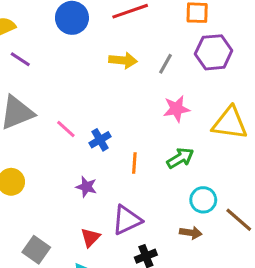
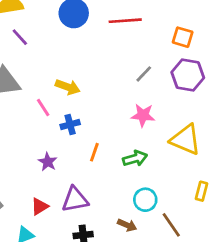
yellow arrow: (123, 60) -> (68, 87), moved

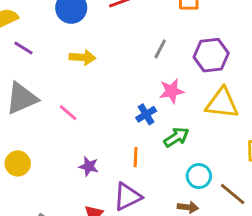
purple hexagon: (188, 75) -> (211, 55), moved
yellow arrow: (68, 87) -> (82, 57), moved
blue cross: (70, 124) -> (146, 114), moved
orange line: (94, 152) -> (136, 157), moved

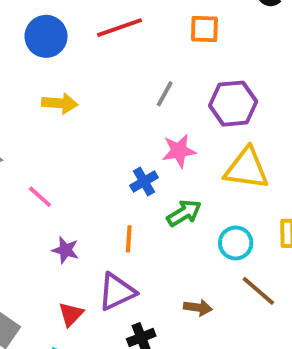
pink line: (68, 113) -> (40, 197), moved
cyan circle: (199, 176) -> (236, 243), moved

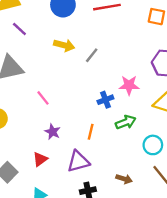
gray line: (165, 94) -> (92, 55), moved
red triangle: (71, 314) -> (40, 159), moved

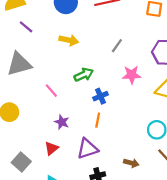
gray line: (92, 55) -> (117, 46), moved
blue cross: (105, 100) -> (100, 96), moved
green arrow: (126, 122) -> (84, 75), moved

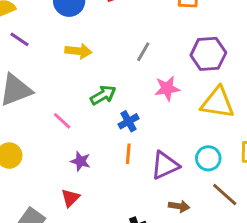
purple triangle: (87, 149) -> (165, 165), moved

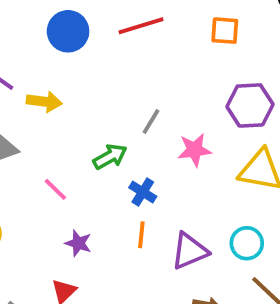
yellow arrow: (78, 51) -> (44, 102), moved
gray line: (143, 52) -> (151, 121), moved
blue cross: (129, 121) -> (143, 192), turned -30

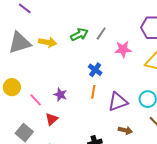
yellow arrow: (44, 102) -> (48, 42), moved
green arrow: (110, 157) -> (79, 35), moved
pink line: (55, 189) -> (36, 100), moved

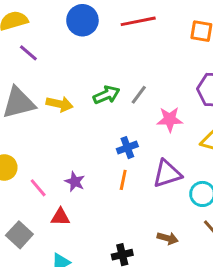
blue cross: (95, 70) -> (127, 148), turned 32
purple triangle: (118, 102) -> (167, 174), moved
red triangle: (52, 119) -> (60, 217), turned 40

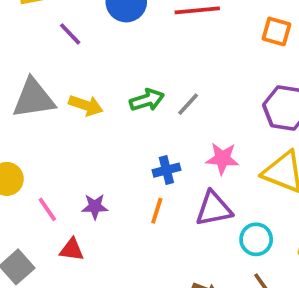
purple line: (28, 53) -> (70, 34), moved
pink star: (170, 119) -> (222, 159), moved
purple star: (75, 182) -> (95, 206), turned -30

